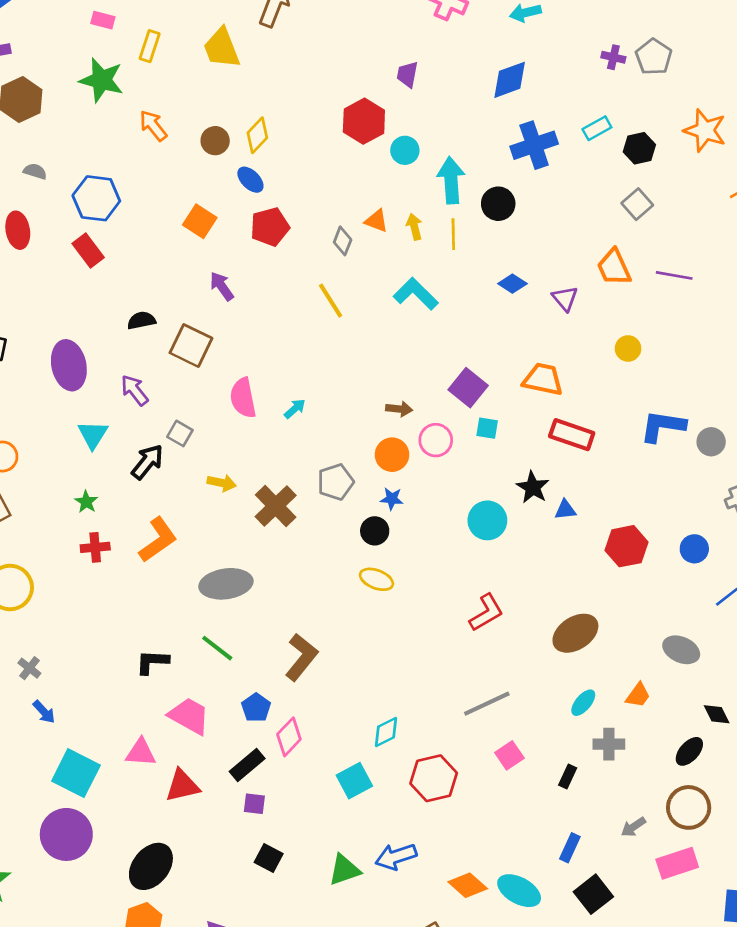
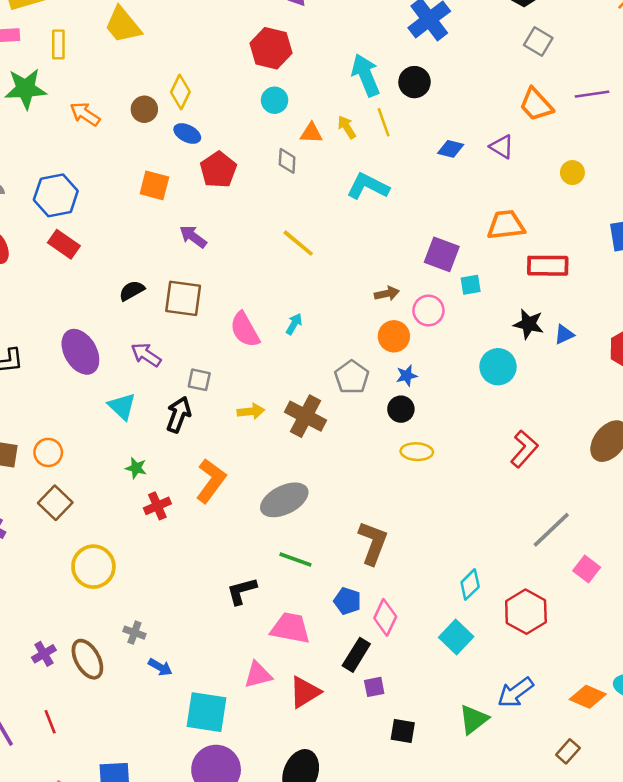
cyan circle: (405, 150) -> (275, 100), moved
yellow line: (331, 301) -> (298, 243), moved

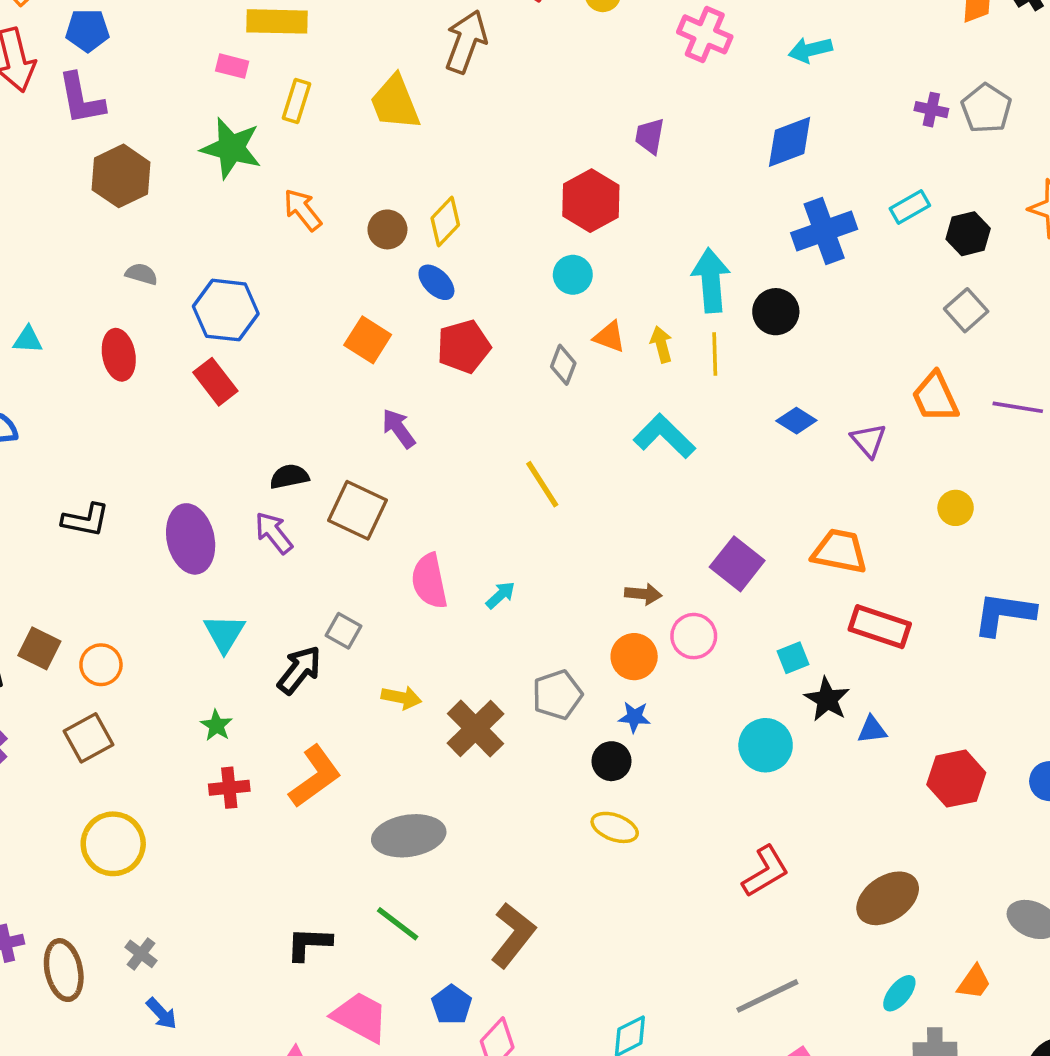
cyan square: (471, 285) -> (793, 658), moved, turned -30
purple arrow: (146, 355) -> (274, 533), moved

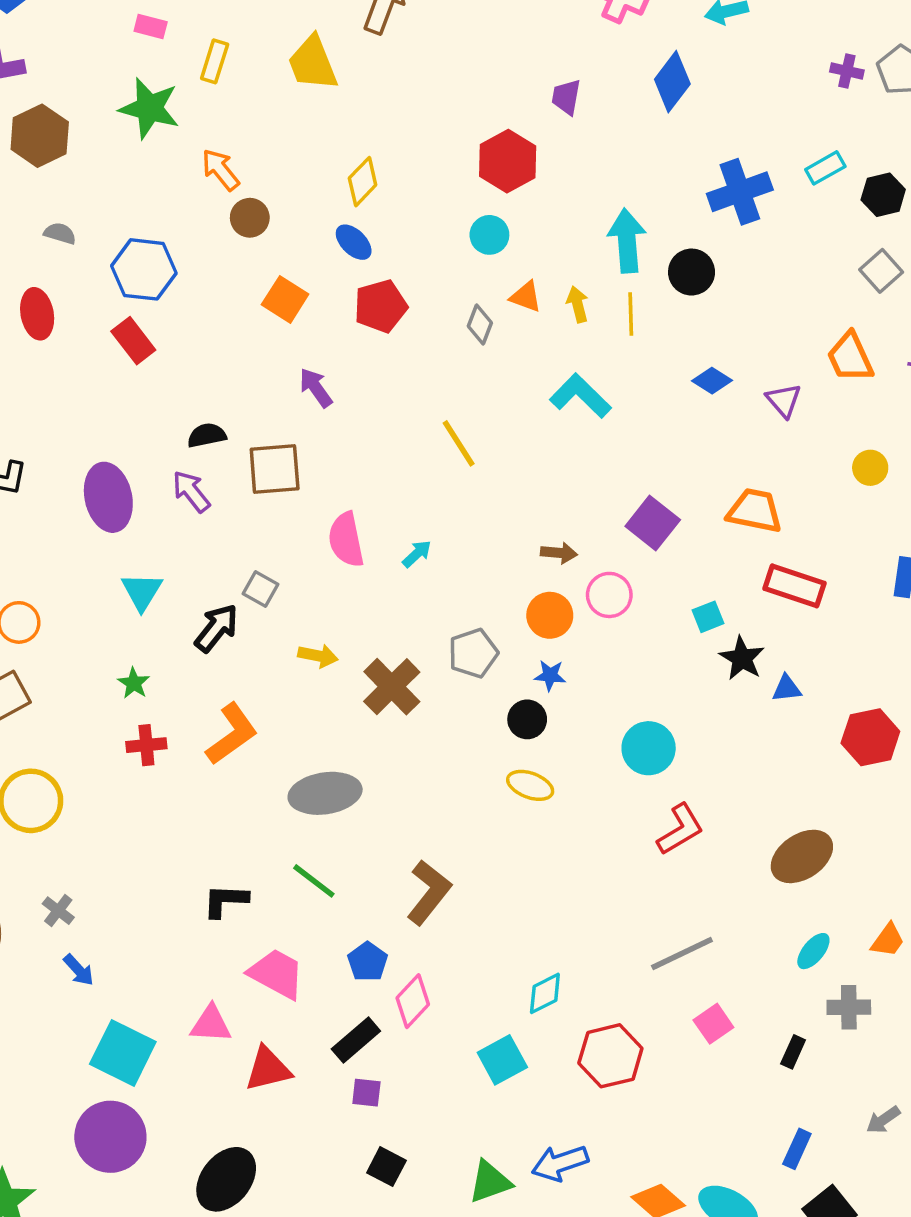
blue diamond: (790, 142) -> (672, 82), moved, turned -32
brown circle: (387, 229) -> (250, 218), moved
brown square: (357, 510) -> (275, 469), turned -30
cyan circle: (766, 745) -> (649, 748), moved

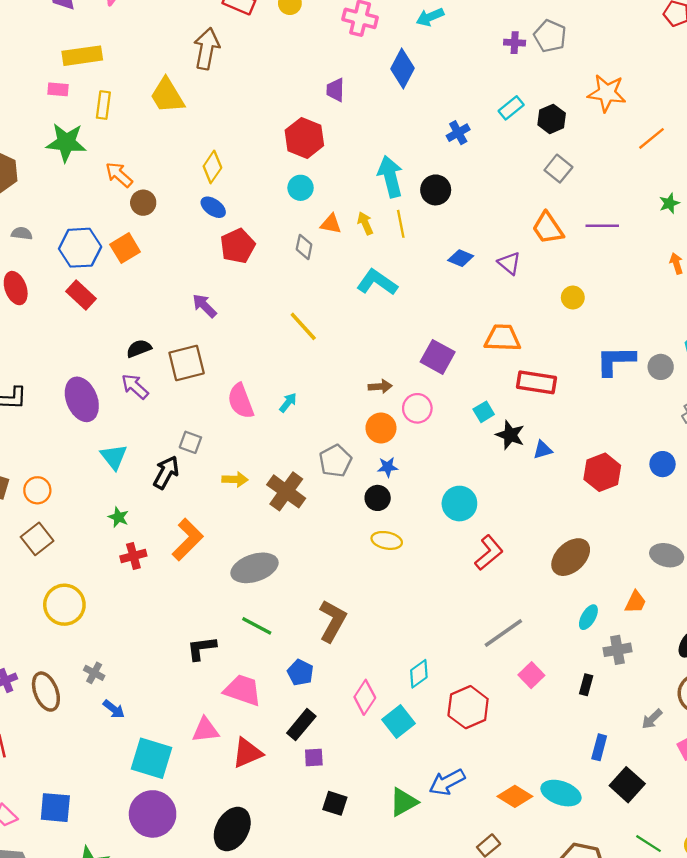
blue cross: (740, 192) -> (458, 133), size x0.6
orange square: (285, 299) -> (125, 248), moved, turned 36
pink diamond: (413, 1001) -> (365, 697), moved

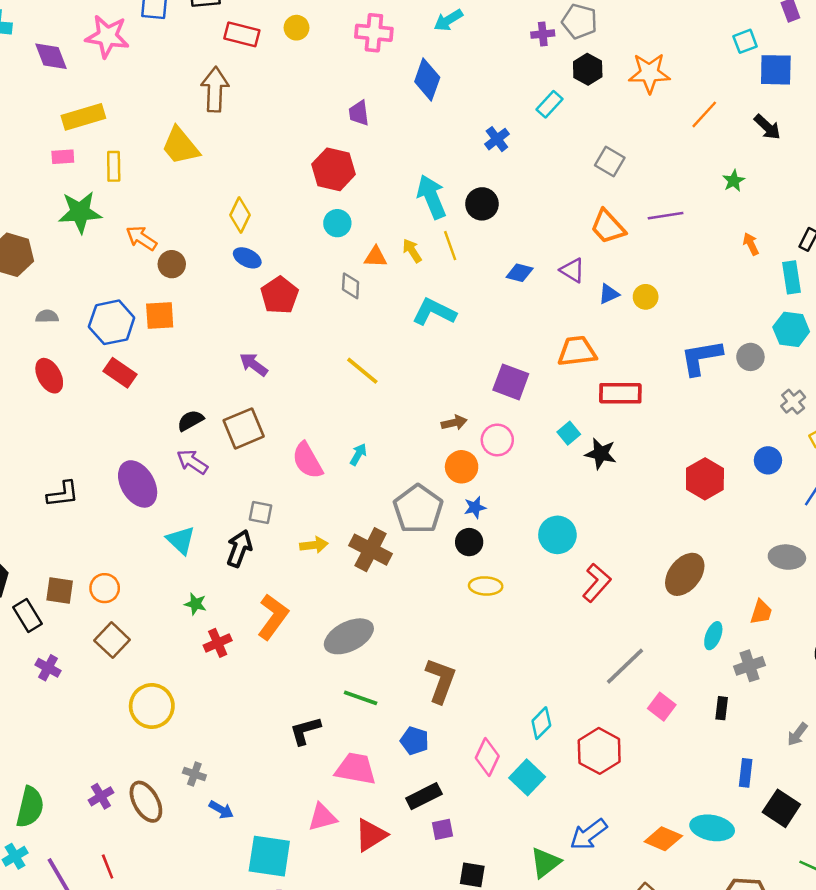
black hexagon: (552, 119) -> (588, 69), moved
orange square: (125, 248) -> (160, 315), turned 36
blue triangle: (543, 450) -> (609, 294), moved
gray pentagon: (335, 461) -> (418, 509), size x1.4
black rectangle: (301, 725) -> (424, 796), turned 32

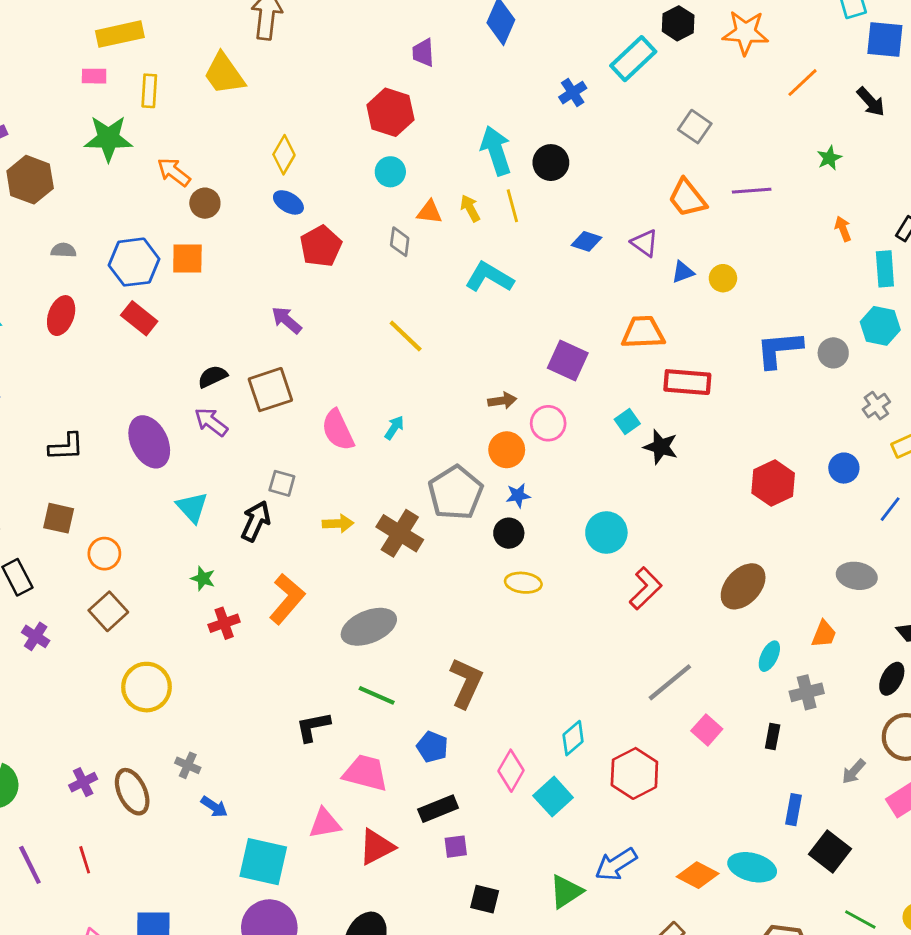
cyan rectangle: (549, 104) -> (633, 59), size x1.5
red ellipse: (49, 376) -> (61, 316), turned 44
brown square: (60, 591) -> (59, 518), moved

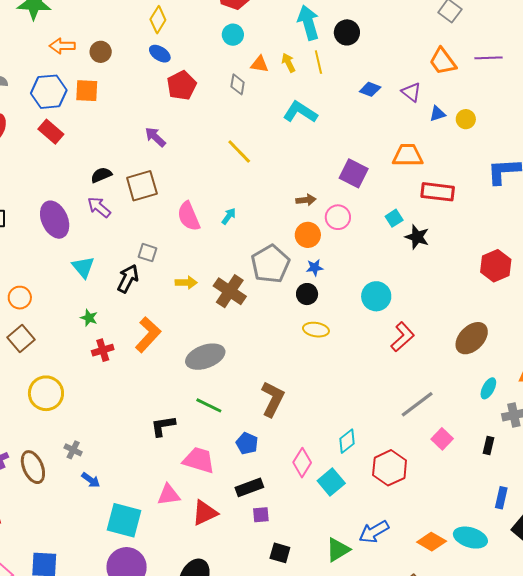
orange arrow: (174, 172) -> (62, 46), moved, turned -40

